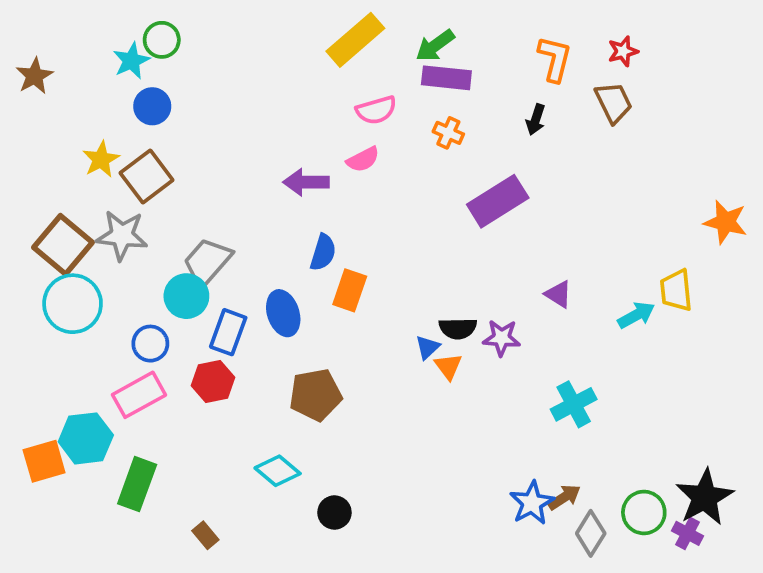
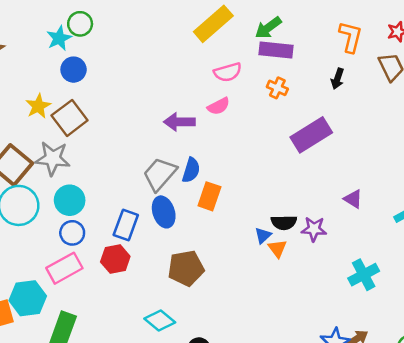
gray trapezoid: (207, 262) -> (160, 174), moved
cyan circle: (186, 296) -> (70, 200), moved

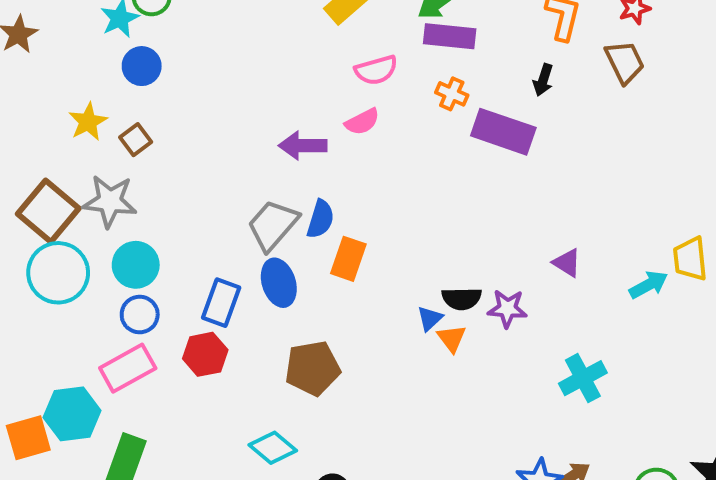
brown square: (70, 118) -> (136, 140), size x0.6
purple rectangle: (311, 135) -> (503, 132), moved, turned 51

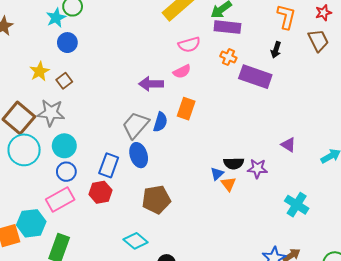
orange rectangle: (348, 259) -> (186, 109), moved
cyan cross: (583, 378) -> (297, 205), turned -30

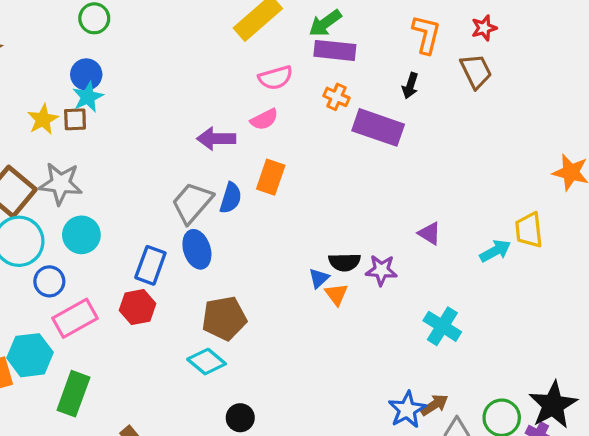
cyan star: (56, 18) -> (88, 97), moved
brown square: (64, 81) -> (75, 119), moved, turned 35
blue circle: (66, 172) -> (49, 281), moved
cyan diamond: (136, 241) -> (207, 362), moved

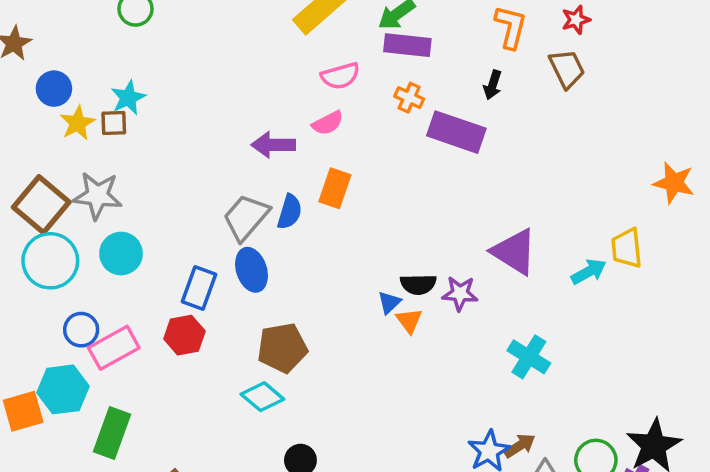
blue circle: (86, 74) -> (54, 89), moved
purple triangle: (429, 233) -> (514, 252), size x1.8
blue circle: (49, 281) -> (81, 330), moved

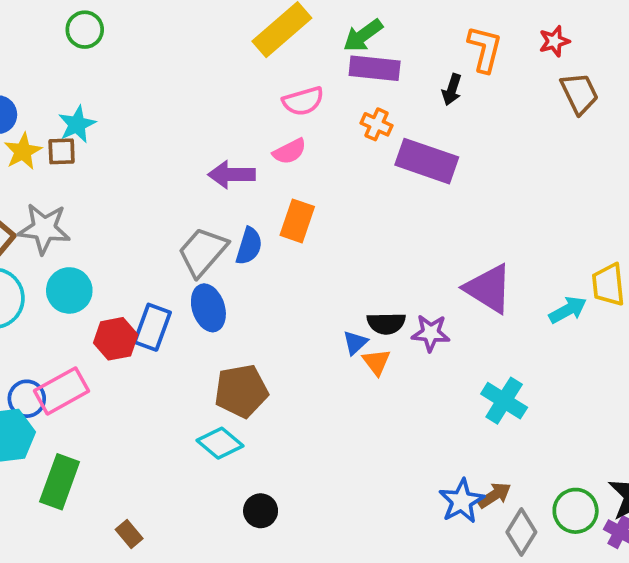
brown trapezoid: (567, 69) -> (579, 93), moved
black arrow: (493, 85) -> (452, 90), moved
blue circle: (81, 330) -> (27, 399), moved
red hexagon: (184, 335) -> (116, 339), moved

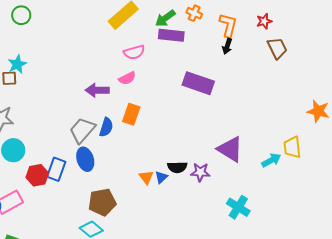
black arrow: (452, 90) -> (227, 46), moved
orange cross: (377, 124) -> (194, 13), moved
orange triangle: (377, 362) -> (146, 177), moved

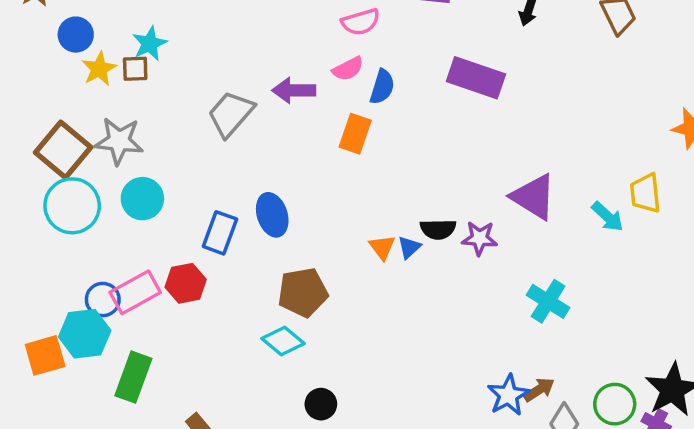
blue semicircle: (106, 127) -> (382, 87), moved
gray trapezoid: (82, 130) -> (231, 114), moved
cyan arrow: (271, 160) -> (608, 217), turned 72
red hexagon: (37, 175) -> (186, 283), moved

